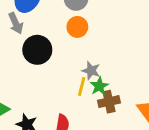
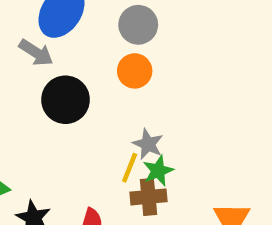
gray arrow: (16, 23) -> (36, 53), turned -40
brown cross: (109, 102) -> (149, 197), moved

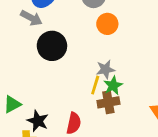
orange circle: (135, 71) -> (107, 24), moved
gray star: (148, 144) -> (105, 69), turned -30

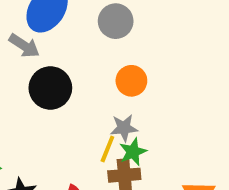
orange circle: (107, 24) -> (131, 81), moved

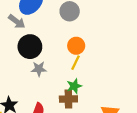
gray star: (124, 128) -> (39, 69), moved
yellow line: (107, 149) -> (76, 63), moved

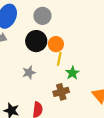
black circle: (30, 47) -> (36, 41), moved
green star: (74, 86) -> (72, 73), moved

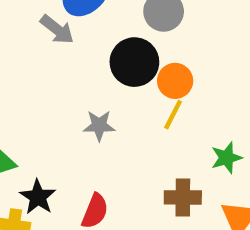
green star: (72, 73) -> (226, 158), moved
brown cross: (61, 92) -> (183, 197), moved

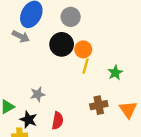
gray star: (99, 126) -> (38, 94), moved
green star: (226, 158) -> (115, 73), moved

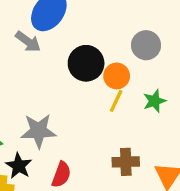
gray circle: (71, 17) -> (146, 45), moved
green star: (115, 73) -> (154, 101), moved
gray star: (38, 94) -> (38, 131), size x1.5

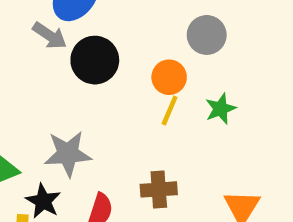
black circle: (86, 63) -> (95, 60), moved
brown cross: (126, 162) -> (159, 189), moved

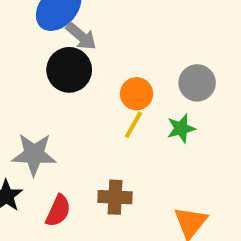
gray circle: (207, 35) -> (197, 83), moved
gray arrow: (50, 36) -> (81, 36), moved

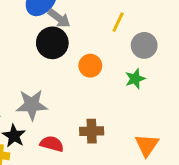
orange circle: (137, 94) -> (90, 66), moved
yellow line: (133, 125) -> (118, 22), moved
red semicircle: (58, 211) -> (52, 144), turned -95

